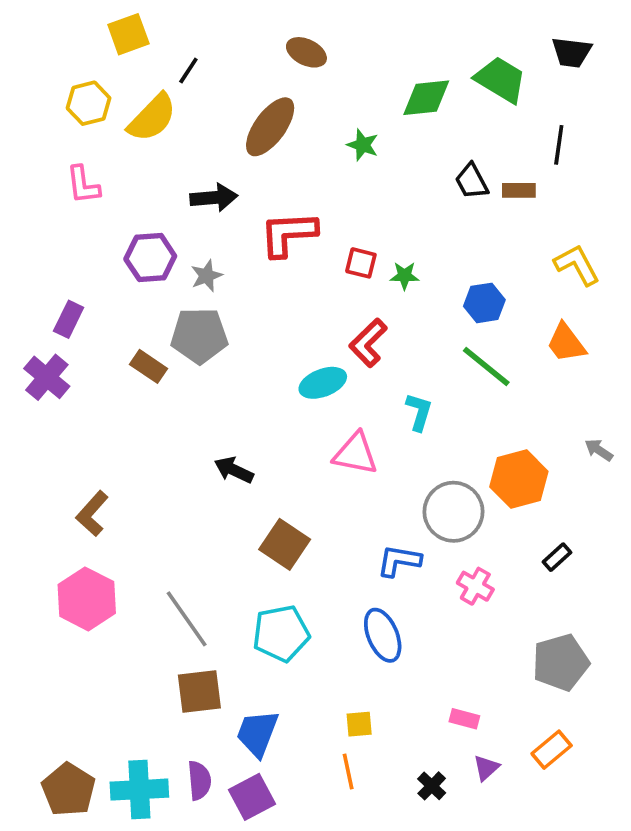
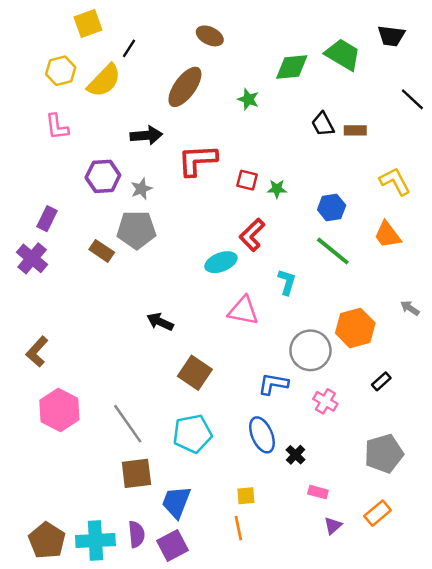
black line: (559, 145) -> (412, 99), moved, turned -55
brown L-shape: (92, 514) -> (37, 352), moved
black cross: (432, 786) -> (296, 455), moved

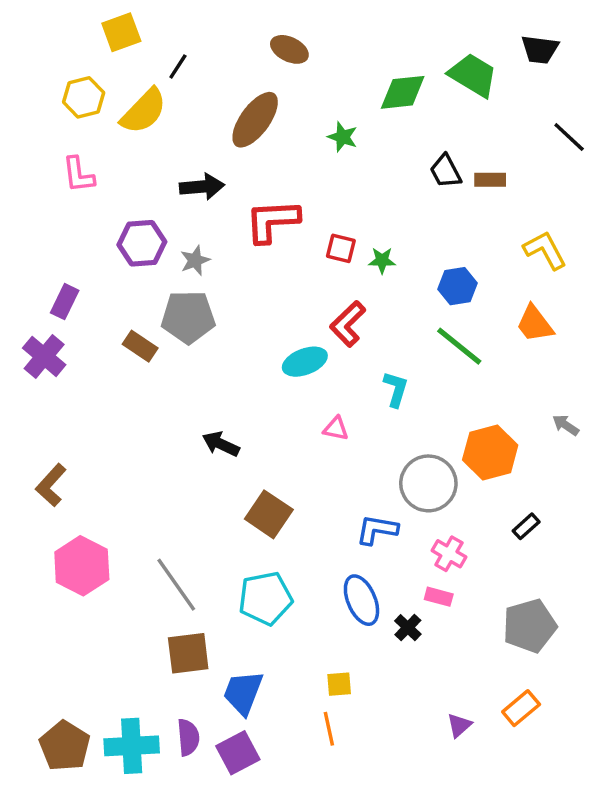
pink triangle: (243, 311) -> (336, 429), size x0.6
pink rectangle: (318, 492) -> (439, 597), moved

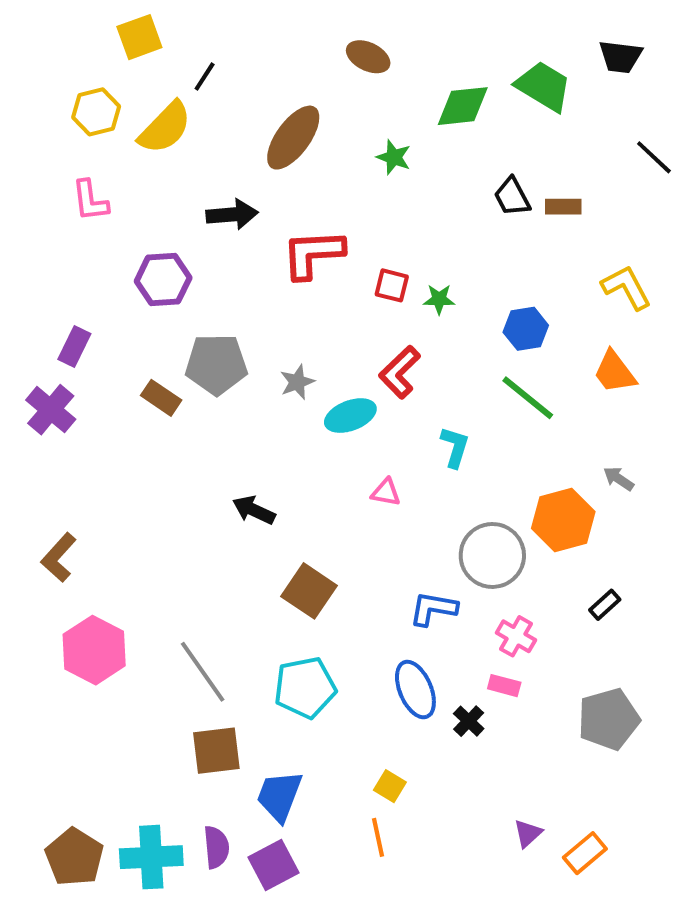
brown ellipse: (289, 49) -> (368, 57), moved
gray star: (195, 260) -> (297, 382), moved
gray arrow: (566, 425) -> (618, 479), moved
yellow square: (339, 684) -> (390, 786), turned 36
orange rectangle: (521, 708) -> (585, 853), moved

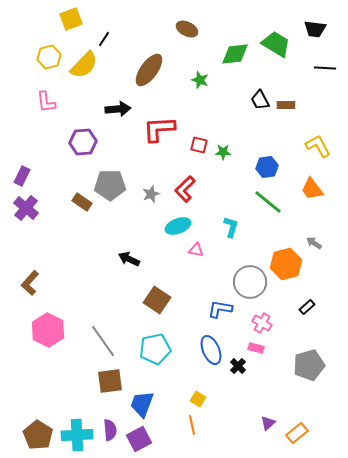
black line: (654, 157) -> (325, 68), moved, turned -40
purple rectangle: (74, 347) -> (22, 176), moved
red L-shape: (400, 372) -> (185, 189), moved
cyan ellipse: (350, 416) -> (178, 226), moved

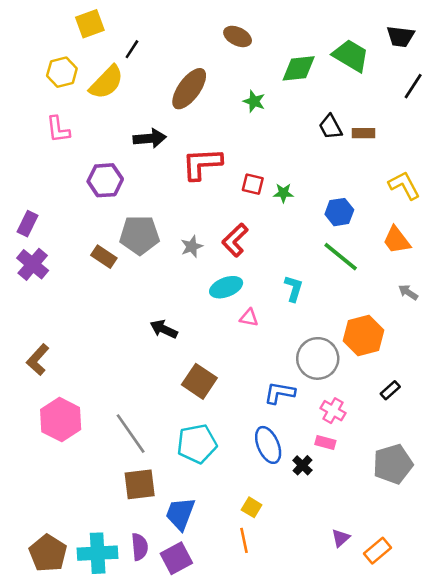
black line: (325, 68) -> (413, 86), turned -60
gray arrow: (314, 243) -> (408, 292), moved

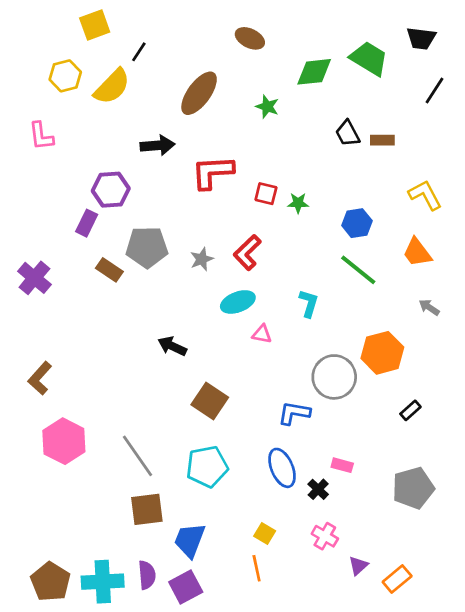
pink L-shape: (58, 129) -> (41, 136), moved
purple rectangle: (28, 224) -> (87, 223), moved
pink cross: (333, 411) -> (325, 536), moved

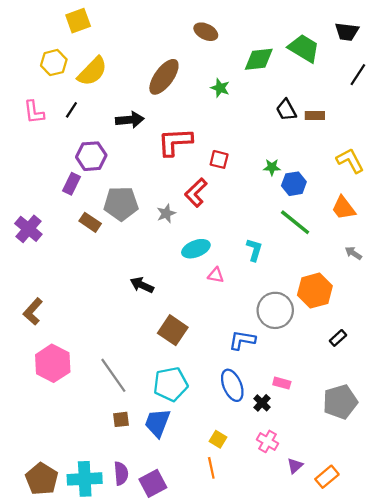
black line: (139, 52) -> (71, 110), moved
green star: (298, 203) -> (272, 167), moved
red L-shape: (247, 252) -> (196, 193), moved
brown square: (147, 509) -> (121, 419), size x0.6
blue trapezoid: (190, 540) -> (157, 423), moved

